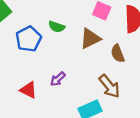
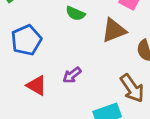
blue pentagon: (28, 39) -> (26, 40), moved

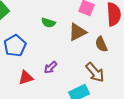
red triangle: (37, 85) -> (26, 78), turned -42

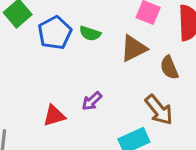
blue pentagon: (15, 46) -> (55, 33), moved

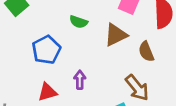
blue pentagon: (55, 33) -> (46, 50), moved
purple arrow: (92, 101) -> (80, 80), turned 132

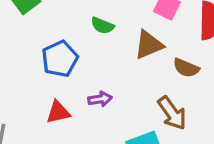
brown semicircle: (146, 52) -> (186, 68), turned -48
purple arrow: (80, 80) -> (100, 99), turned 78

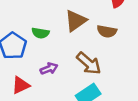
green semicircle: (102, 26) -> (40, 33), moved
brown arrow: (172, 113) -> (89, 63), moved

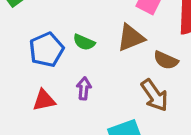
brown arrow: (89, 63) -> (154, 95), moved
purple arrow: (49, 69) -> (84, 88), turned -77

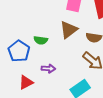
purple arrow: (84, 88) -> (48, 68), turned 104

